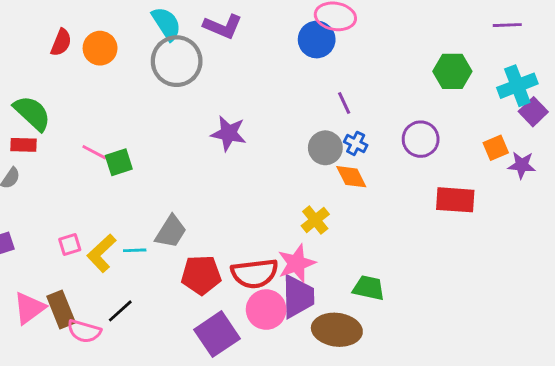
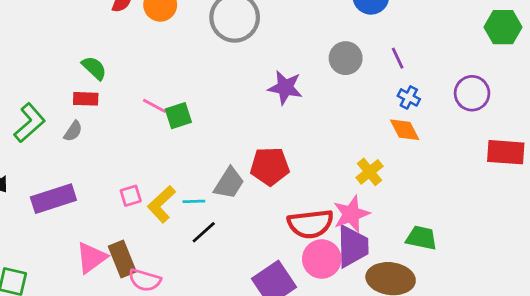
green semicircle: (32, 113) -> (94, 68), size x0.7
gray circle: (325, 148) -> (346, 58), moved
red pentagon: (201, 275) -> (270, 166), moved
black line: (120, 311) -> (204, 232), moved

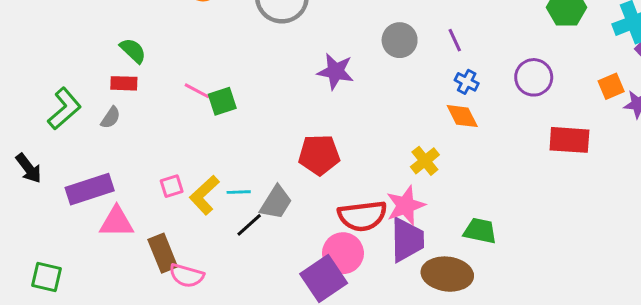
gray trapezoid: (229, 183) -> (276, 203), moved
pink triangle: (91, 258) -> (117, 222), moved, turned 36
pink circle: (322, 259) -> (343, 253), moved

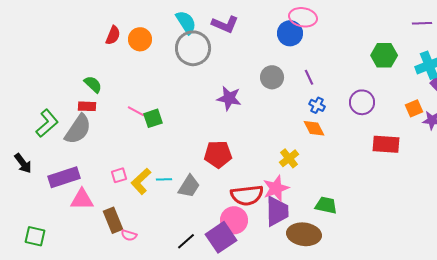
gray semicircle: (111, 118) -> (78, 129), size x2.0
black line: (249, 225) -> (186, 241), moved
pink semicircle: (187, 276) -> (129, 235), size x0.7

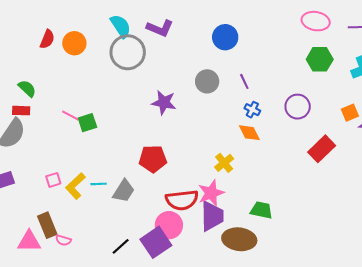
pink ellipse: (303, 17) -> (316, 21), moved
red rectangle: (386, 144) -> (322, 149), turned -48
pink triangle: (82, 199) -> (29, 241), moved

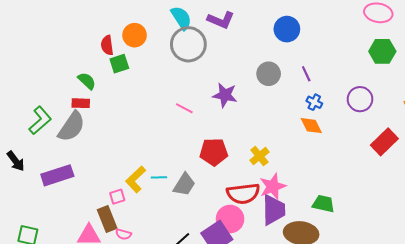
red semicircle: (47, 39) -> (107, 45), moved, turned 150
pink line: (70, 116) -> (184, 108), moved
green square: (87, 123) -> (119, 64), moved
yellow cross: (224, 163) -> (259, 156), moved
pink square: (53, 180) -> (117, 197), moved

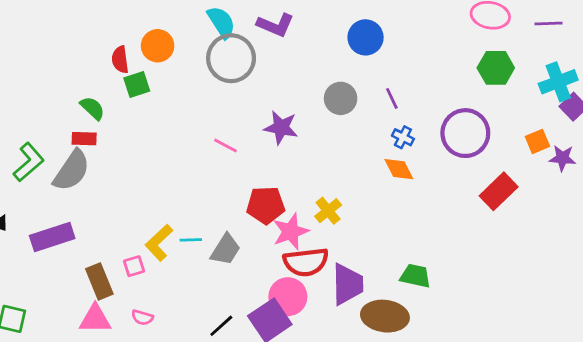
purple circle: (360, 99) -> (465, 133), size x1.4
pink star: (273, 186) -> (291, 232), moved
brown rectangle: (107, 219) -> (99, 281), moved

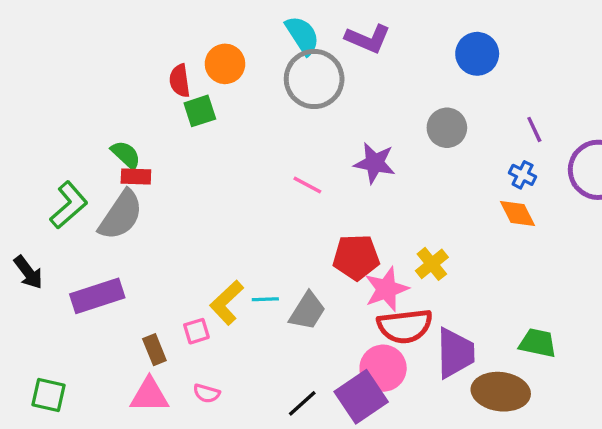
purple line: (392, 98) -> (534, 129), moved
green semicircle: (92, 108) -> (126, 155), moved
brown rectangle: (99, 281) -> (154, 350), size x0.7

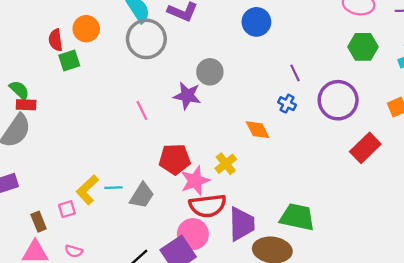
gray circle: (447, 128) -> (210, 72), moved
pink line: (307, 185) -> (142, 110), turned 36
orange diamond: (518, 213) -> (258, 130), moved
green trapezoid: (538, 343) -> (297, 217), size x1.4

